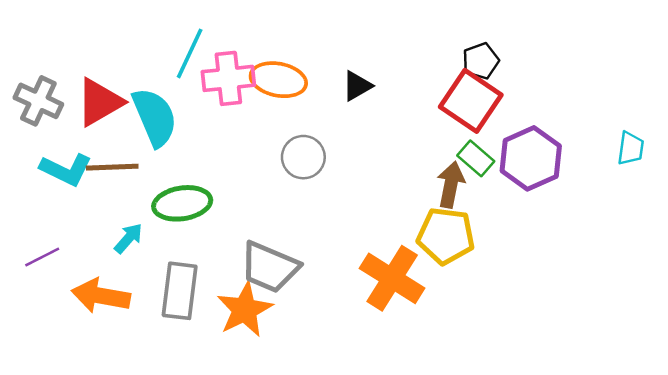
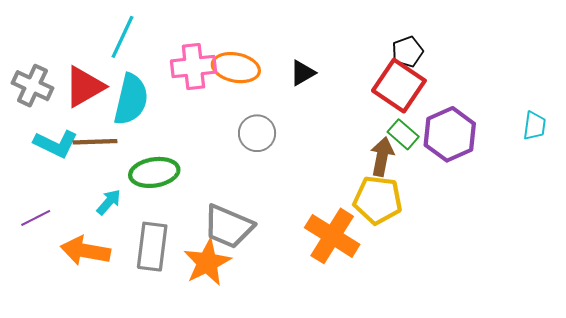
cyan line: (190, 53) -> (123, 37), moved
cyan semicircle: (155, 117) -> (131, 99), turned 36

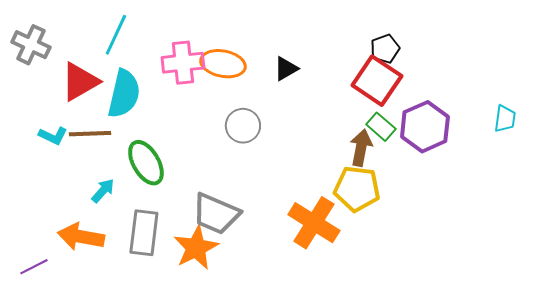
gray cross: (32, 86) -> (31, 45), moved
cyan L-shape: (56, 144) -> (53, 136), size x0.7
green ellipse: (154, 172) -> (146, 163), turned 69
purple line: (36, 218) -> (34, 267), moved

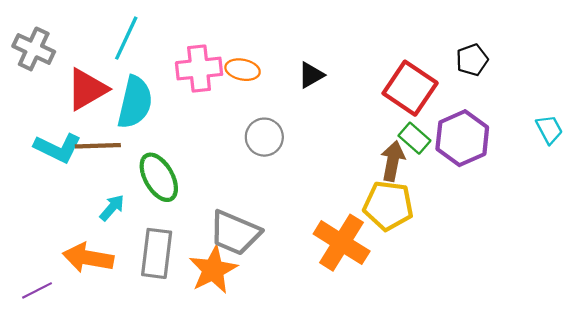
black pentagon: (385, 49) -> (472, 60), moved
orange ellipse: (223, 64) -> (243, 70), size x0.7
cyan trapezoid: (505, 119) -> (549, 129), turned -36
cyan L-shape: (53, 136) -> (58, 148), size x1.5

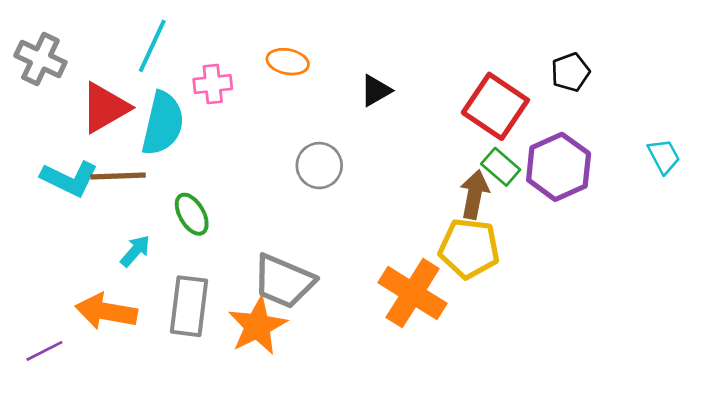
pink cross: (199, 69) -> (213, 84), moved, size x0.7
orange ellipse: (243, 70) -> (288, 62), moved
green ellipse: (159, 177) -> (192, 214), size x0.7

